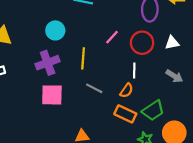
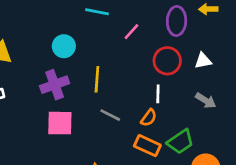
pink line: (112, 37) -> (131, 32), moved

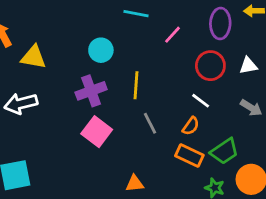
white line: (158, 94) -> (201, 101), turned -54
gray line: (110, 115) -> (150, 123), turned 36
pink square: (60, 123) -> (97, 132), turned 36

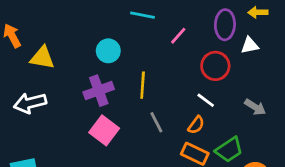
white triangle: (248, 66) -> (250, 45), moved

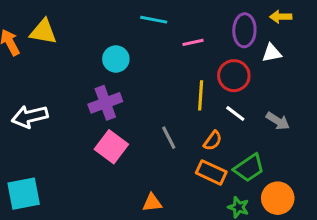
pink line: (178, 36) -> (193, 42), turned 36
yellow triangle: (42, 58) -> (43, 32), moved
yellow line: (143, 85) -> (201, 95), moved
white line: (206, 100) -> (235, 113), moved

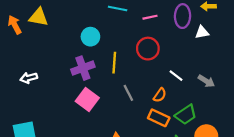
pink line: (193, 42) -> (150, 17), moved
red circle: (234, 76) -> (148, 49), moved
yellow line: (201, 95) -> (114, 63), moved
white arrow: (30, 116) -> (29, 78), size x0.7

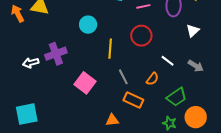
white triangle: (202, 32) -> (193, 31), moved, turned -32
purple cross: (83, 68) -> (56, 54), moved
orange rectangle: (159, 118) -> (133, 100), moved

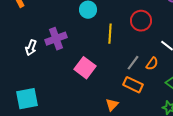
white arrow: (31, 63) -> (31, 48), turned -56
gray line: (123, 77) -> (133, 63), moved, turned 63
orange triangle: (112, 120) -> (112, 105), turned -40

